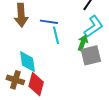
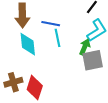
cyan diamond: (27, 62) -> (28, 44), moved
brown cross: (15, 80) -> (13, 82), turned -36

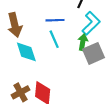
blue line: (51, 24) -> (55, 20), moved

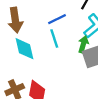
blue line: (55, 20) -> (57, 19), turned -30

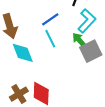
green arrow: (83, 44) -> (79, 40), turned -49

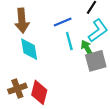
cyan line: (50, 39) -> (69, 41), moved

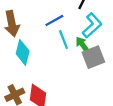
cyan diamond: (29, 49) -> (23, 52), turned 30

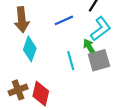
cyan line: (63, 40) -> (71, 61), moved

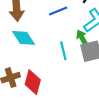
cyan diamond: (30, 49) -> (23, 38), turned -55

